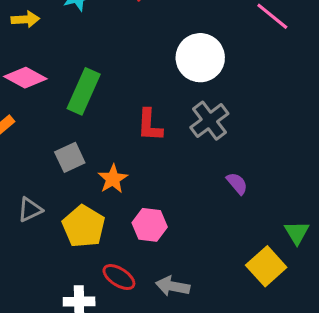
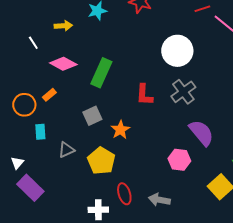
purple semicircle: (237, 183) -> (201, 133), size x1.8
pink hexagon: (150, 225) -> (179, 160), moved
red ellipse: (119, 277) -> (124, 194), turned 40

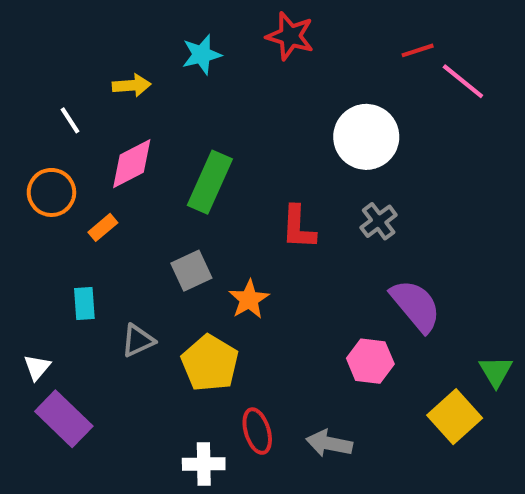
pink diamond: (63, 64) -> (132, 164), turned -56
gray cross: (183, 92) -> (379, 221), size x0.7
orange circle: (24, 105) -> (51, 192), moved

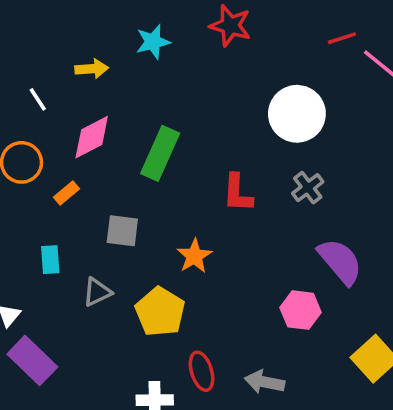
gray square: (191, 271) -> (122, 231), moved, turned 32

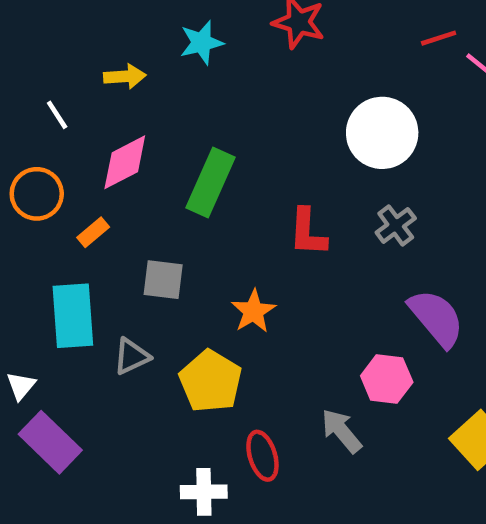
cyan rectangle: (50, 260) -> (73, 316), size x1.8
gray arrow: (265, 382) -> (342, 431), moved, turned 39

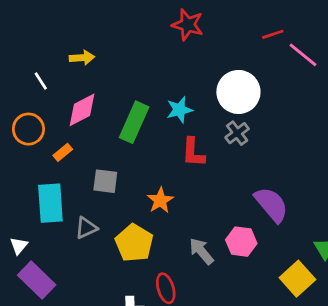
cyan star: (202, 43) -> (179, 110), moved
gray cross: (396, 225) -> (237, 133), moved
gray arrow: (342, 431) -> (201, 251), moved

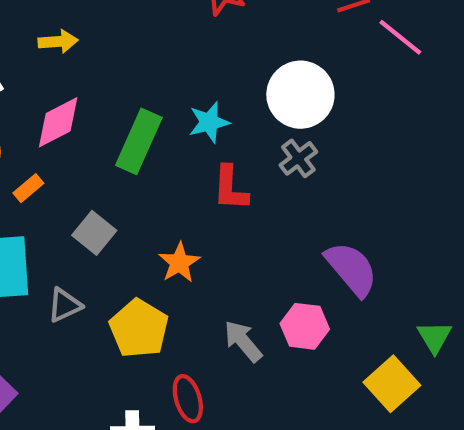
gray square: (105, 181) -> (94, 233), turned 32

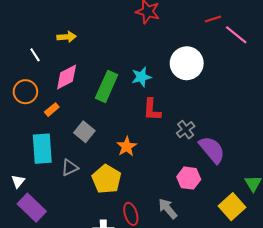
gray cross: (298, 158) -> (186, 130), moved
gray arrow: (243, 341) -> (168, 209), moved

